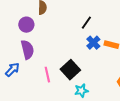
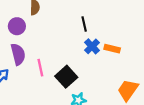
black line: (86, 23) -> (84, 24), turned -48
pink line: (47, 75) -> (40, 68), moved

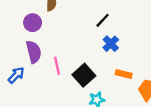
black line: (84, 24) -> (103, 20), turned 56
orange rectangle: (112, 49) -> (124, 74), moved

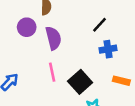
blue cross: (111, 44) -> (108, 49), turned 35
purple semicircle: (34, 52) -> (53, 38), moved

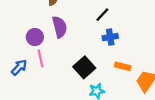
purple circle: (27, 27) -> (35, 37), moved
pink line: (52, 72) -> (40, 58), moved

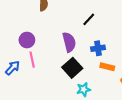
purple semicircle: (60, 27) -> (69, 42), moved
blue cross: (110, 37) -> (98, 48), moved

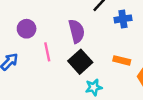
blue cross: (98, 48) -> (123, 19), moved
pink line: (32, 60) -> (47, 52), moved

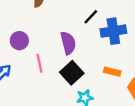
blue cross: (123, 19) -> (113, 31), size x1.5

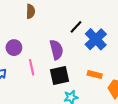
blue cross: (113, 31) -> (96, 39), turned -35
black square: (72, 73) -> (59, 76), turned 30

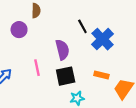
black line: (76, 27) -> (82, 26), turned -72
purple circle: (14, 48) -> (19, 30), moved

